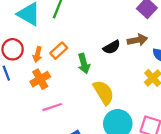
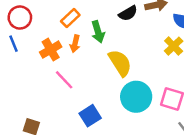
orange arrow: (37, 54) -> (75, 44), moved
pink line: (52, 107) -> (64, 80), turned 66

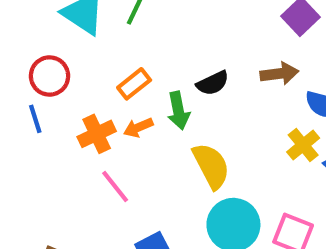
black semicircle: (128, 13) -> (213, 83), moved
orange arrow: (75, 44) -> (138, 127), turned 49

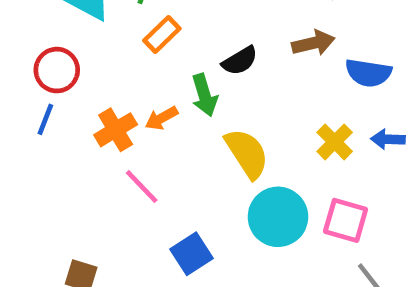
orange rectangle: (134, 84) -> (162, 34), moved
blue line: (35, 119) -> (45, 119), turned 44
yellow cross: (303, 145) -> (335, 142), moved

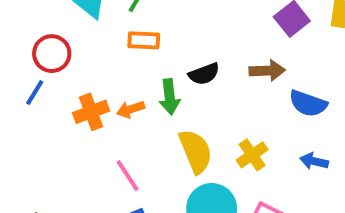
orange rectangle: (162, 34) -> (144, 40), turned 36
yellow cross: (335, 142) -> (252, 155), moved
pink line: (142, 187) -> (128, 176), moved

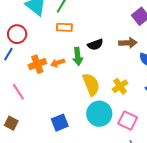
pink line: (128, 176) -> (18, 92), moved

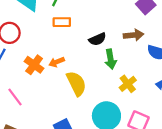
green arrow: (78, 56) -> (111, 59), moved
orange cross: (37, 64) -> (34, 65), turned -30
yellow semicircle: (91, 84) -> (76, 84), moved

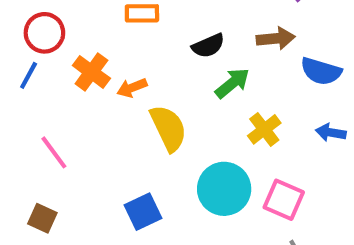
green arrow: (111, 59) -> (232, 83), turned -120
orange cross: (34, 65) -> (91, 72), moved

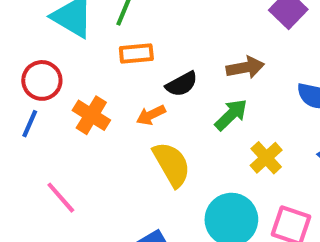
brown arrow: (276, 38) -> (245, 67), moved
black semicircle: (208, 46) -> (182, 84), moved
orange arrow: (132, 88) -> (151, 115), moved

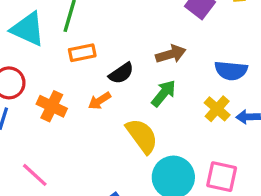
yellow cross: (266, 158) -> (217, 109), moved
yellow semicircle: (172, 164) -> (142, 136), moved

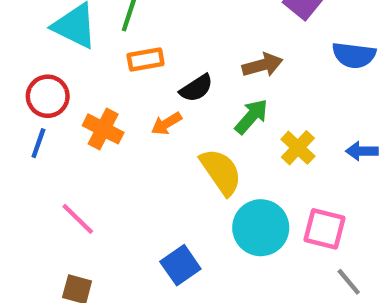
blue semicircle: (231, 71) -> (354, 55), moved
yellow cross: (217, 109) -> (298, 148), moved

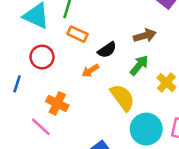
orange rectangle: (146, 59) -> (77, 34), turned 36
red circle: (48, 96) -> (42, 57), moved
orange cross: (103, 129) -> (57, 103), moved

